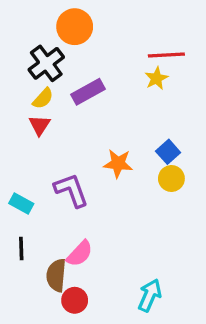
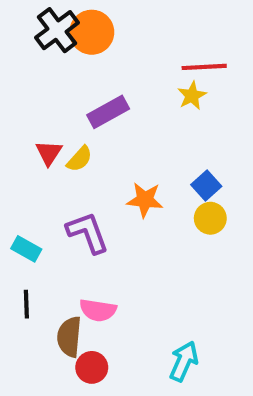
black cross: (46, 63) -> (57, 30), moved
yellow semicircle: (43, 98) -> (79, 159), moved
pink semicircle: (80, 254) -> (98, 310), turned 56

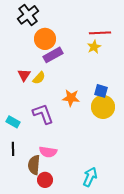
orange circle: (92, 32) -> (45, 39), moved
blue square: (206, 186) -> (101, 91), turned -32
yellow circle: (210, 218) -> (103, 107), size x1.5

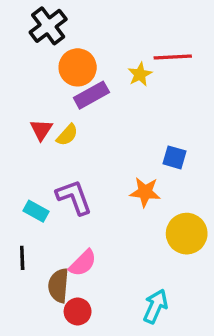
yellow star: (94, 47) -> (140, 74), moved
orange star: (71, 98) -> (145, 192), moved
yellow circle: (103, 107) -> (187, 234), moved
cyan rectangle: (13, 122) -> (36, 211), moved
pink semicircle: (48, 152) -> (83, 263), turned -54

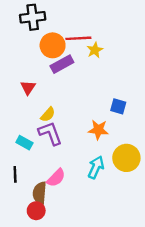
black cross: (48, 26) -> (33, 17), turned 30
red line: (173, 57) -> (78, 38), moved
yellow semicircle: (67, 135) -> (48, 115), moved
cyan arrow: (155, 306) -> (96, 167), moved
red circle: (78, 311) -> (36, 211), moved

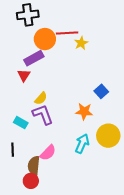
purple rectangle: (62, 64) -> (34, 58), moved
blue square: (118, 106) -> (101, 91), turned 32

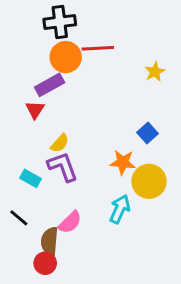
black cross: (28, 15) -> (60, 22), moved
yellow star: (81, 43) -> (155, 72), moved
yellow circle: (108, 136) -> (149, 181), moved
black line: (13, 150) -> (19, 218), turned -48

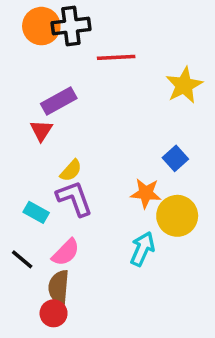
orange circle: (66, 57) -> (41, 26), moved
yellow star: (155, 72) -> (184, 85), size x1.5
pink semicircle: (70, 222) -> (66, 252), moved

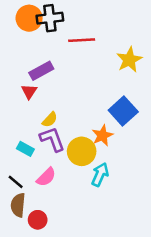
blue square: (175, 158) -> (123, 111), size x1.6
orange star: (146, 193) -> (102, 135), turned -30
yellow circle: (177, 216) -> (82, 151), moved
brown semicircle: (59, 287) -> (18, 205), moved

